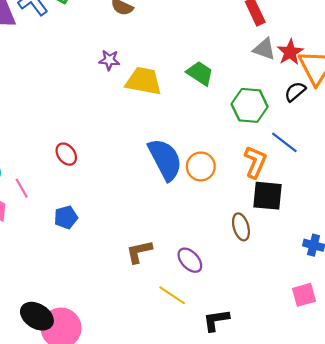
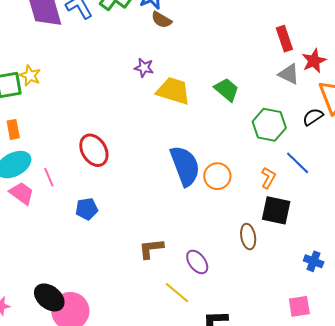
red star: (290, 52) -> (314, 61), moved
red ellipse: (66, 154) -> (94, 150), size x1.5
orange L-shape: (255, 162) -> (268, 178), size x0.7

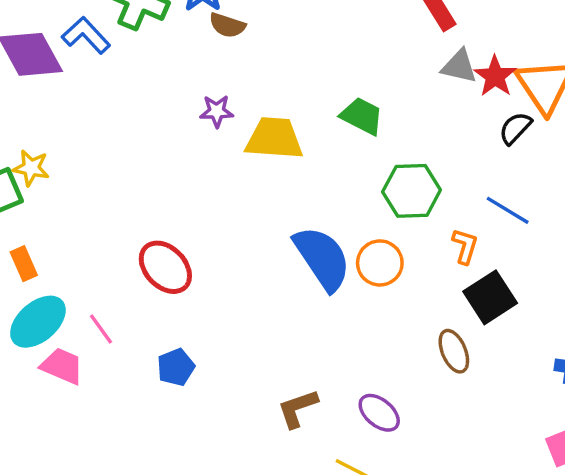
red star: (314, 61) -> (495, 76), moved
green hexagon: (269, 125) -> (412, 191), moved
black square: (276, 210) -> (490, 297), turned -32

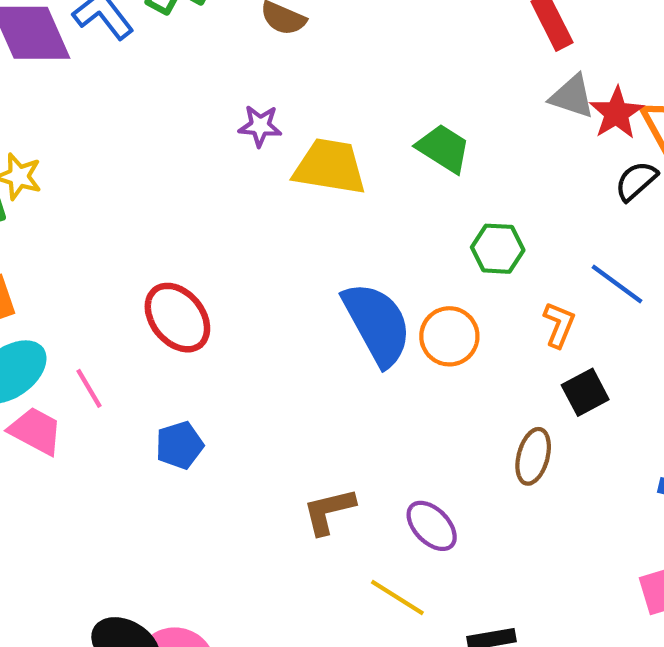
green hexagon: (412, 191) -> (498, 249), size x0.7
black square: (490, 297) -> (585, 392), size x0.7
brown ellipse: (454, 351) -> (533, 456), turned 33

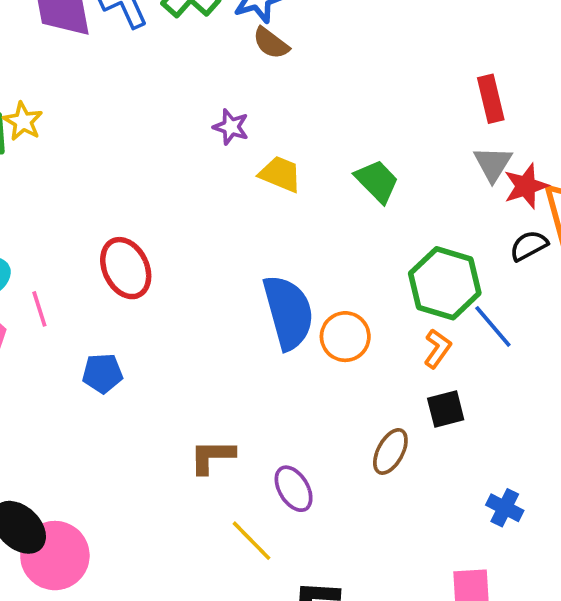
gray triangle: (572, 96) -> (493, 164), turned 30
yellow trapezoid: (330, 167) -> (280, 174), size x0.7
green hexagon: (498, 249) -> (445, 283), moved, size x1.6

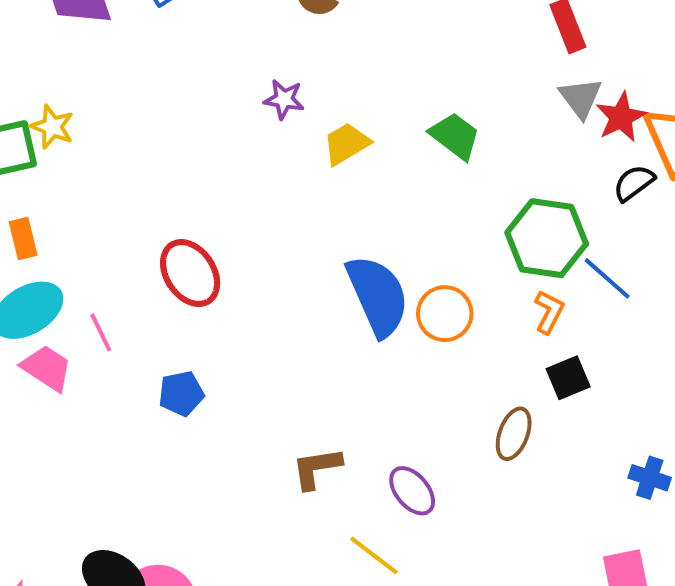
yellow trapezoid: (280, 174) -> (346, 144), turned -45

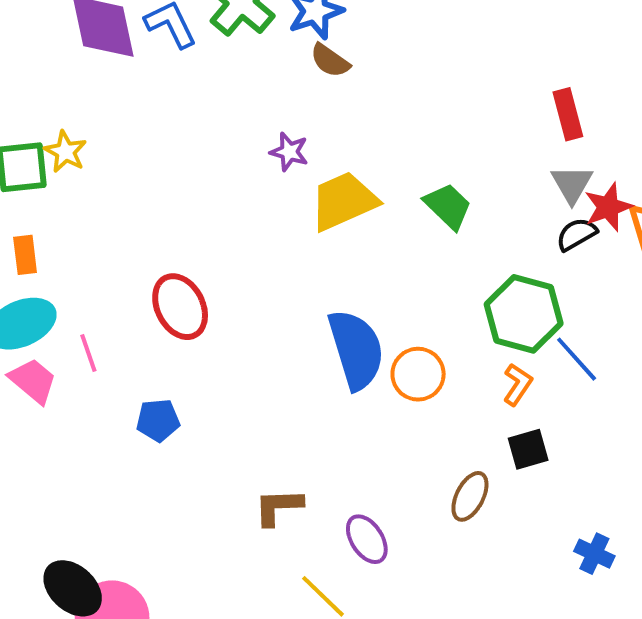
yellow trapezoid: (346, 144) -> (344, 201), size x1.5
black semicircle: (634, 183) -> (577, 234), moved

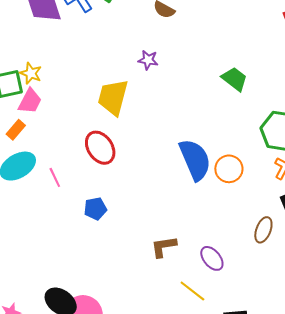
yellow trapezoid: (344, 201) -> (113, 97), moved, turned -45
orange rectangle: (25, 255) -> (16, 130), turned 54
pink trapezoid: (33, 381) -> (30, 101), moved, turned 84

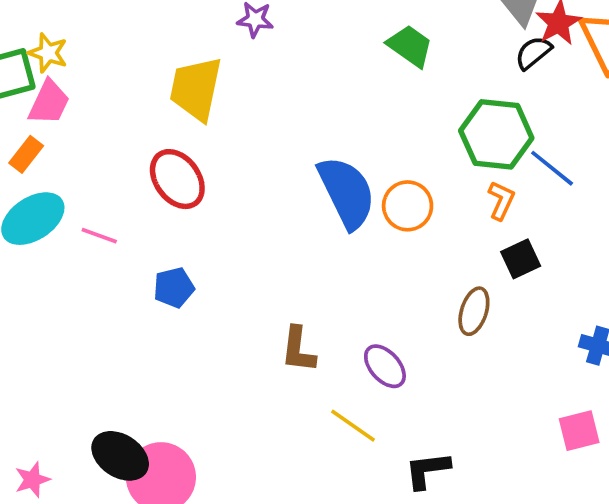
pink line: (55, 177) -> (99, 236), turned -42
brown L-shape: (164, 247) -> (298, 350), turned -72

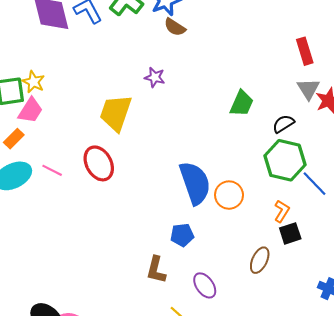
green trapezoid: (410, 46) -> (242, 103), turned 72
black semicircle: (533, 53) -> (283, 124), moved
orange L-shape: (501, 200) -> (282, 211), moved
pink line: (99, 236) -> (52, 170), moved
blue pentagon: (174, 288) -> (182, 235), moved

